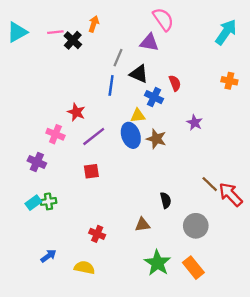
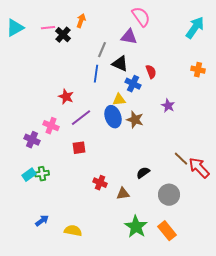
pink cross: (55, 134) -> (51, 126), moved
black semicircle: (166, 200) -> (143, 173), turned -112
red cross: (97, 234) -> (100, 183), moved

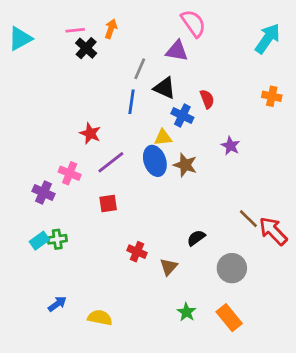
pink line: (48, 28) -> (75, 30), moved
brown triangle: (123, 194) -> (169, 267), turned -40
green star: (136, 227) -> (186, 312), size x0.6

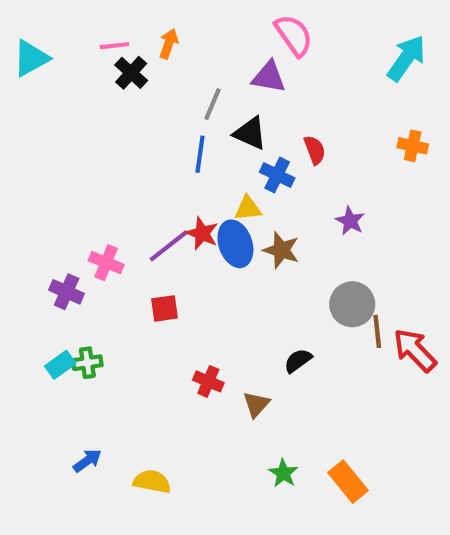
red star: (90, 133) -> (202, 233), moved
brown line: (248, 219) -> (377, 331), turned 40
gray circle: (232, 268) -> (352, 304), moved

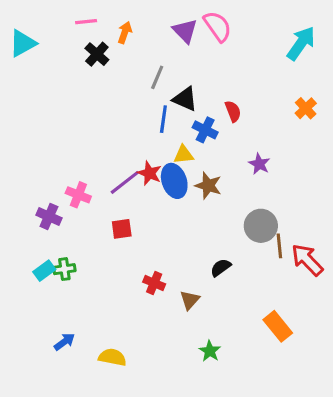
pink line: (114, 46) -> (86, 22), moved
purple triangle: (269, 77) -> (185, 31), moved, turned 36
orange cross: (413, 146) -> (306, 108), turned 35
blue line: (200, 154) -> (163, 119), moved
orange rectangle: (348, 482) -> (278, 326), moved

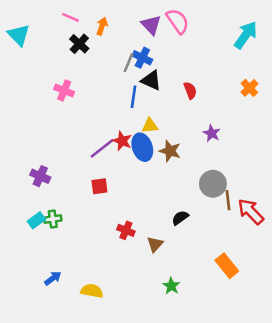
pink line: (86, 22) -> (70, 17), turned 30
cyan triangle: (23, 43) -> (19, 35), turned -45
blue cross: (205, 130) -> (142, 58), moved
pink cross: (78, 195) -> (64, 90), moved

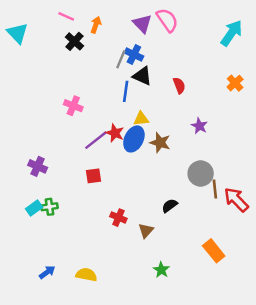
pink cross: (64, 90) -> (73, 106), moved
blue ellipse: (142, 147) -> (134, 139), turned 45
blue arrow: (53, 278) -> (47, 272), moved

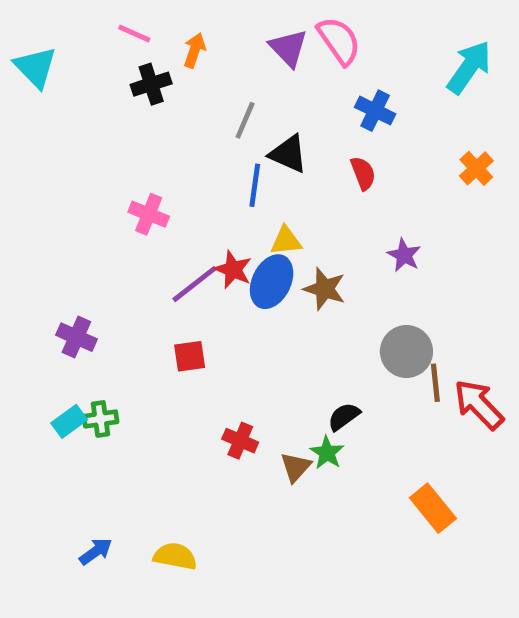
black cross: (74, 41) -> (151, 84), turned 30
blue cross: (134, 55) -> (375, 111), moved
green star: (161, 270) -> (327, 453), moved

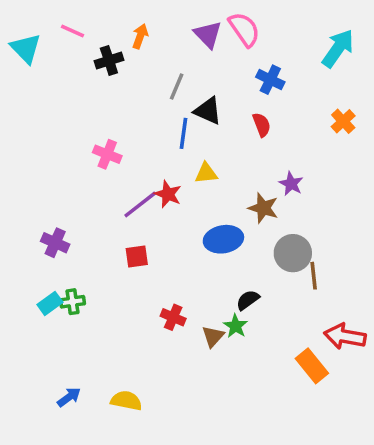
pink line: (134, 33) -> (72, 31), moved
blue ellipse: (272, 282) -> (223, 239), moved, turned 54
brown star: (325, 289) -> (263, 208), moved
red arrow: (479, 405) -> (345, 336), moved, turned -36

